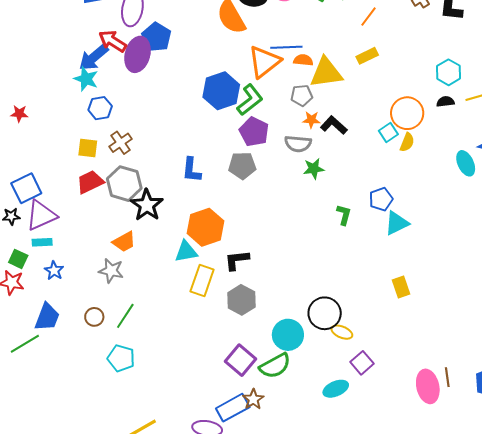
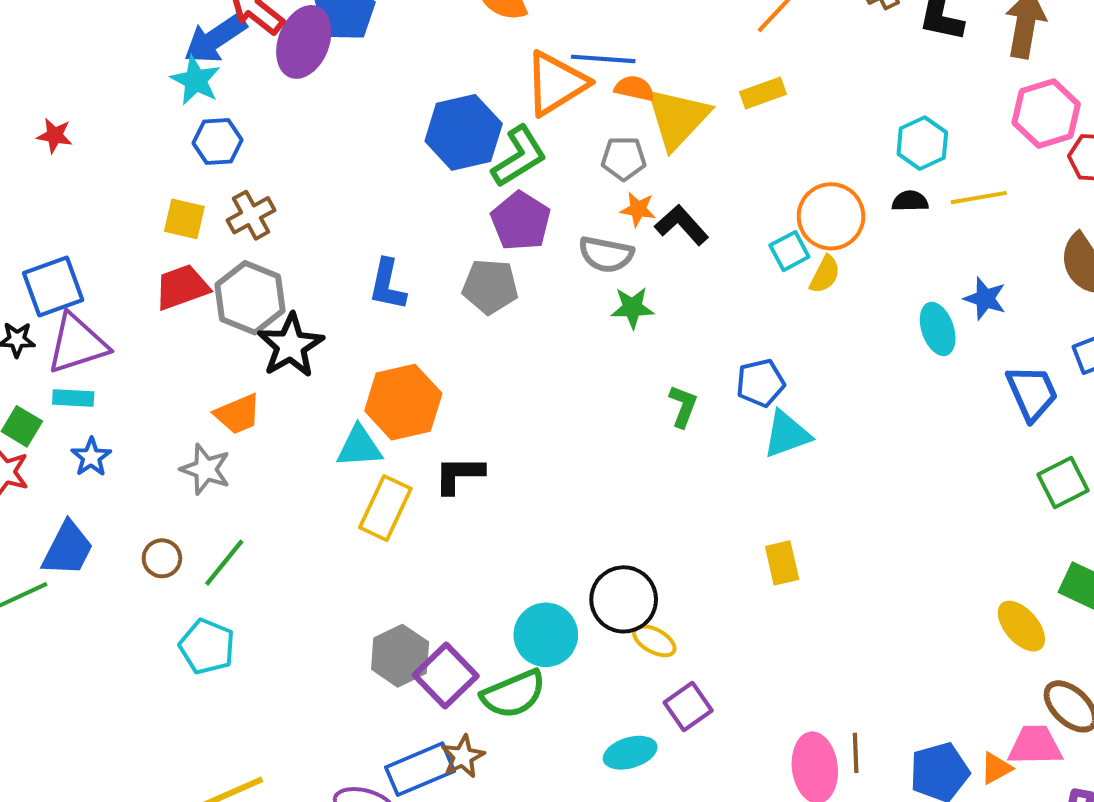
yellow triangle: (326, 73) -> (678, 118), turned -45
gray hexagon: (241, 300) -> (400, 656), moved

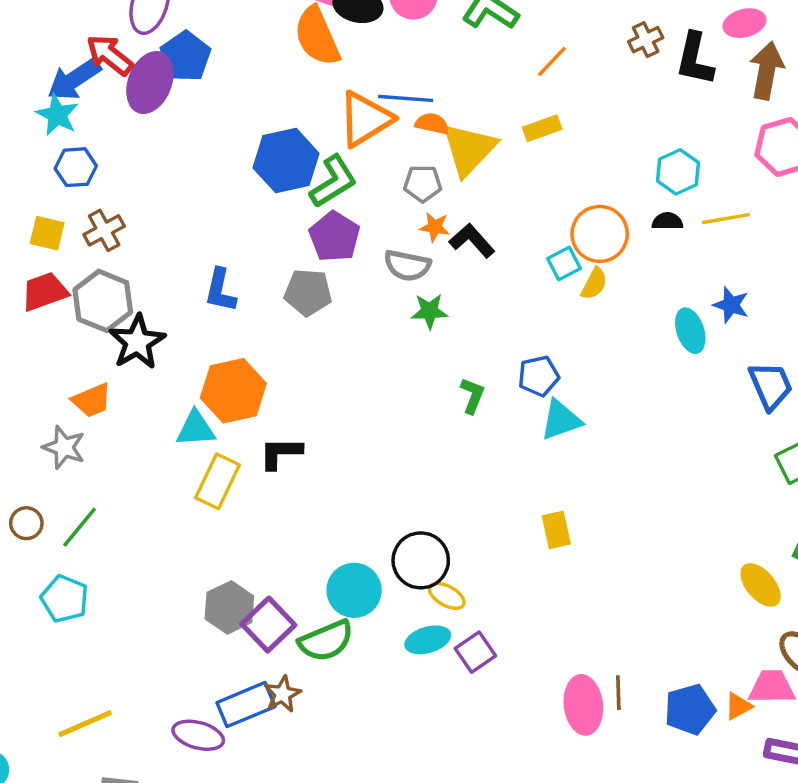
cyan ellipse: (630, 753) -> (428, 640), moved

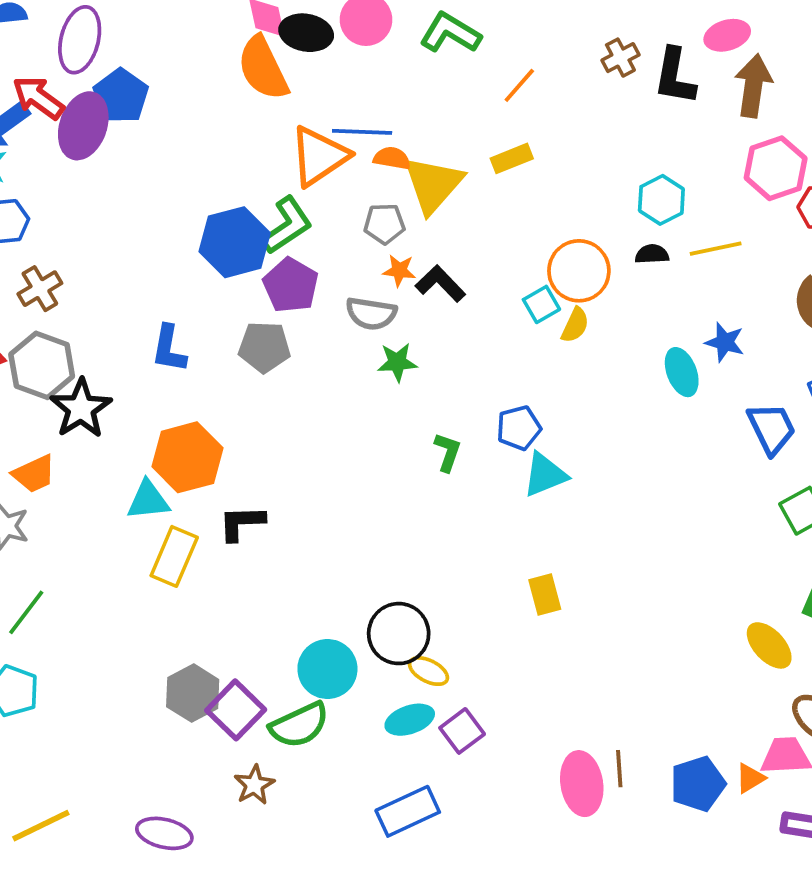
blue hexagon: (286, 161) -> (235, 242), moved
blue rectangle: (246, 705) -> (408, 811), moved

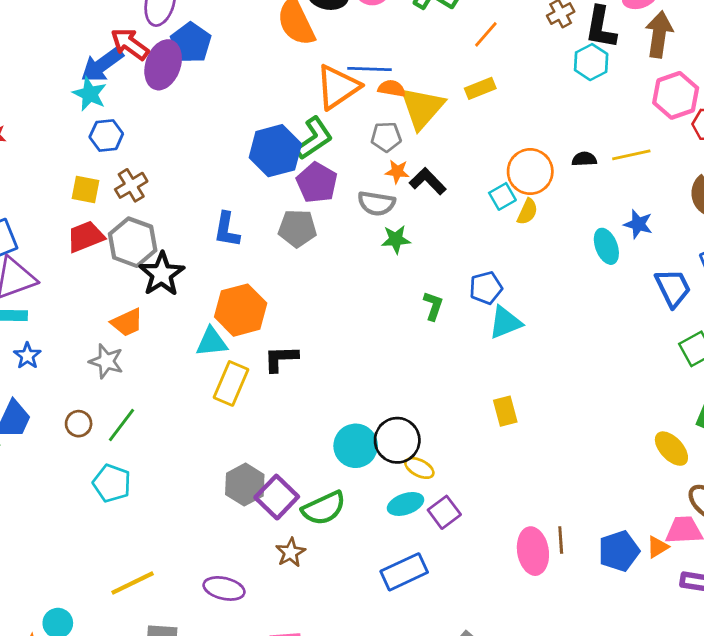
cyan hexagon: (661, 200) -> (591, 62), moved
cyan circle: (327, 669) -> (356, 446), moved

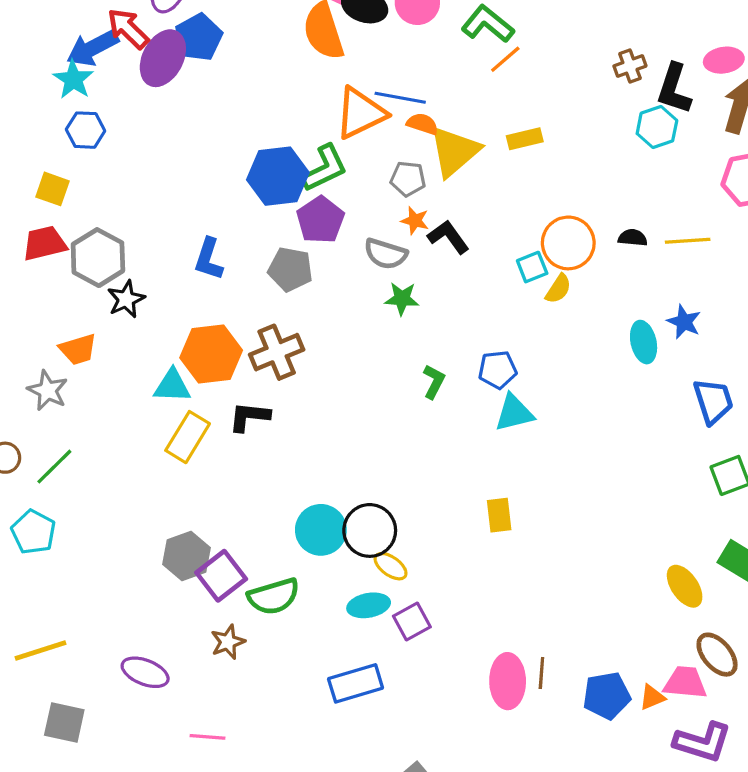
orange line: (486, 34) -> (505, 59), moved
brown cross: (131, 185) -> (277, 352), moved, size x1.4
black star: (162, 274) -> (126, 299), size x0.7

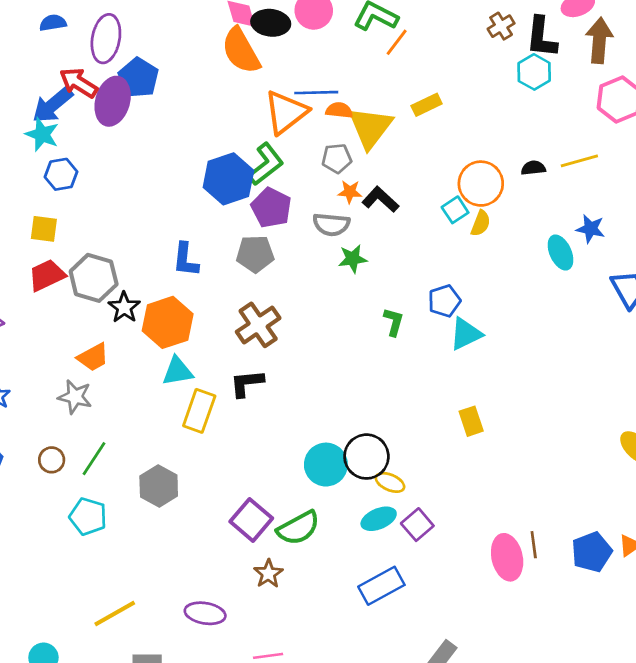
orange hexagon: (211, 354) -> (168, 322), moved
gray hexagon: (187, 556) -> (159, 486), moved

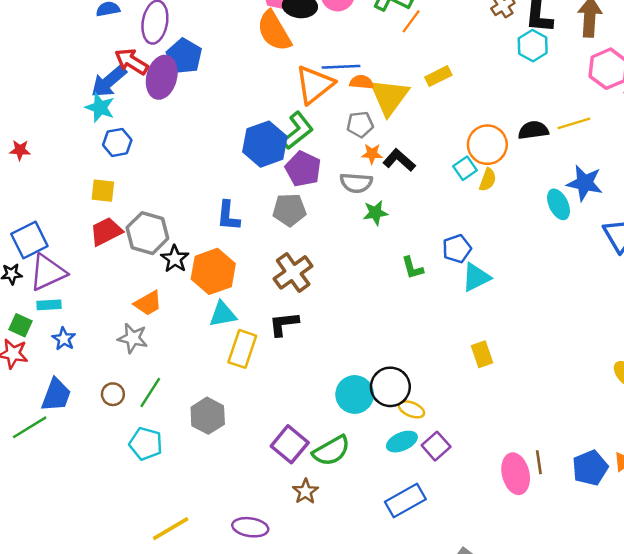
black semicircle: (533, 168) -> (533, 130), size x1.4
blue star: (591, 229) -> (585, 183), size x1.4
green L-shape: (394, 322) -> (412, 268), turned 150

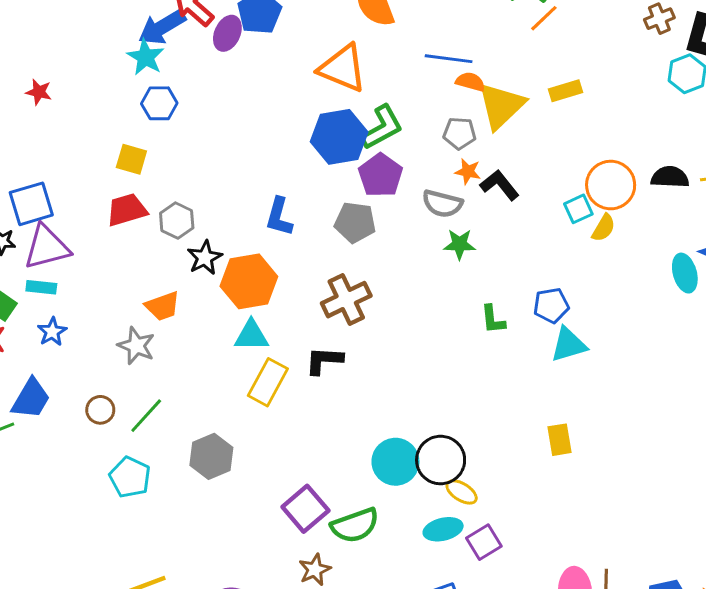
purple ellipse: (162, 77) -> (227, 33), size x0.7
orange triangle: (315, 85) -> (343, 68), moved, turned 51
gray hexagon: (147, 233) -> (177, 221), size x0.7

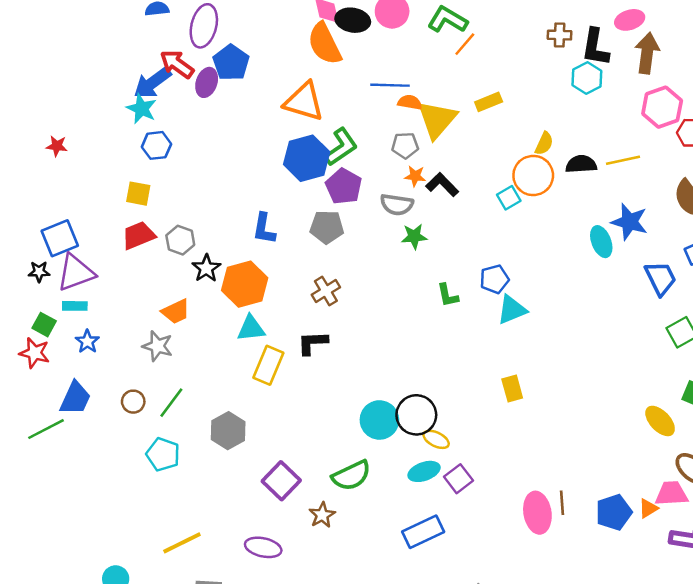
brown cross: (659, 19) -> (560, 35), turned 30
yellow semicircle: (604, 228) -> (544, 143), moved
brown cross: (346, 300) -> (326, 291), size x0.7
purple square: (305, 509) -> (281, 481), moved

